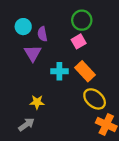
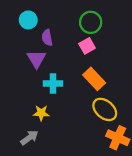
cyan circle: (23, 27) -> (28, 20), moved
cyan cross: (59, 71) -> (53, 84), moved

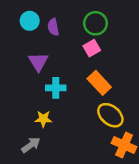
purple semicircle: (47, 38) -> (53, 27), moved

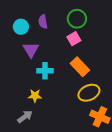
cyan circle: (30, 21) -> (21, 27), moved
yellow ellipse: (110, 115) -> (89, 93), turned -65

